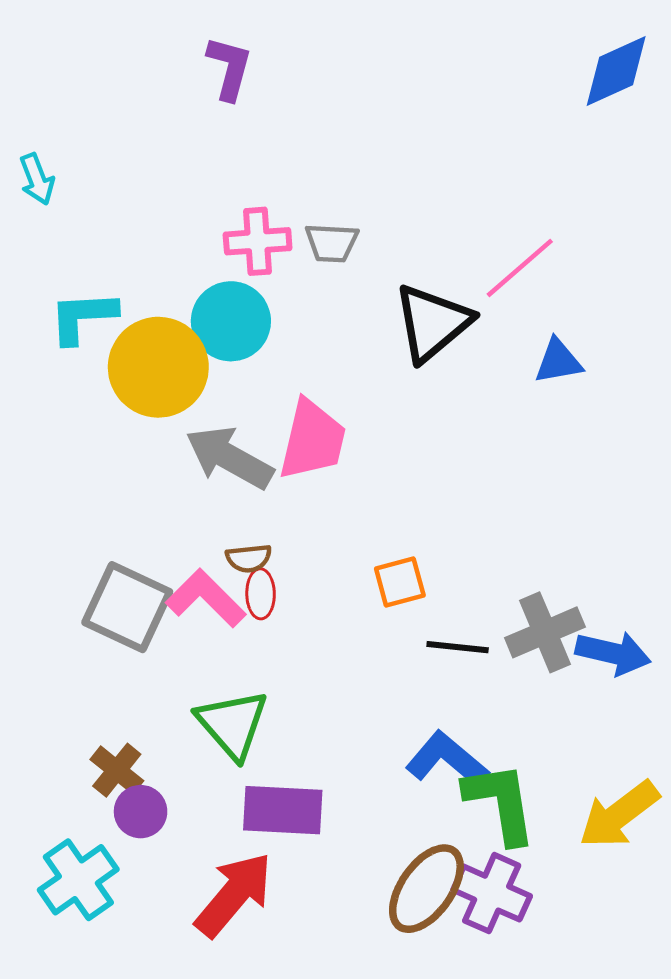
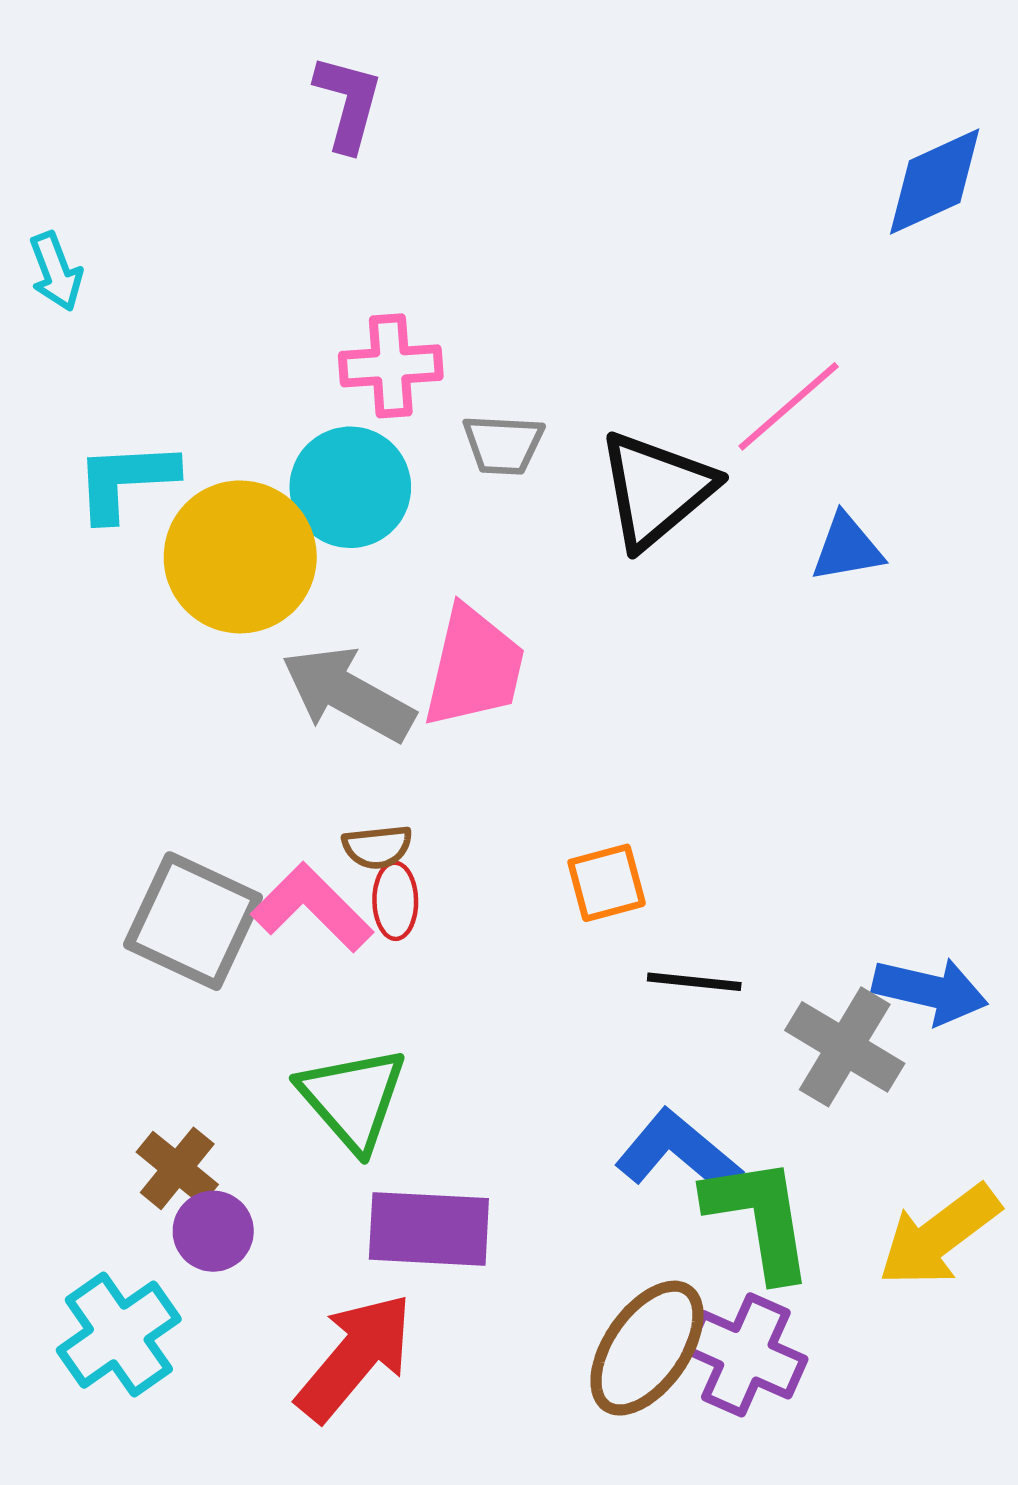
blue diamond: (616, 71) -> (935, 182), moved
gray trapezoid: (332, 243) -> (503, 445), moved
gray cross: (545, 632) -> (845, 1047), moved, turned -36

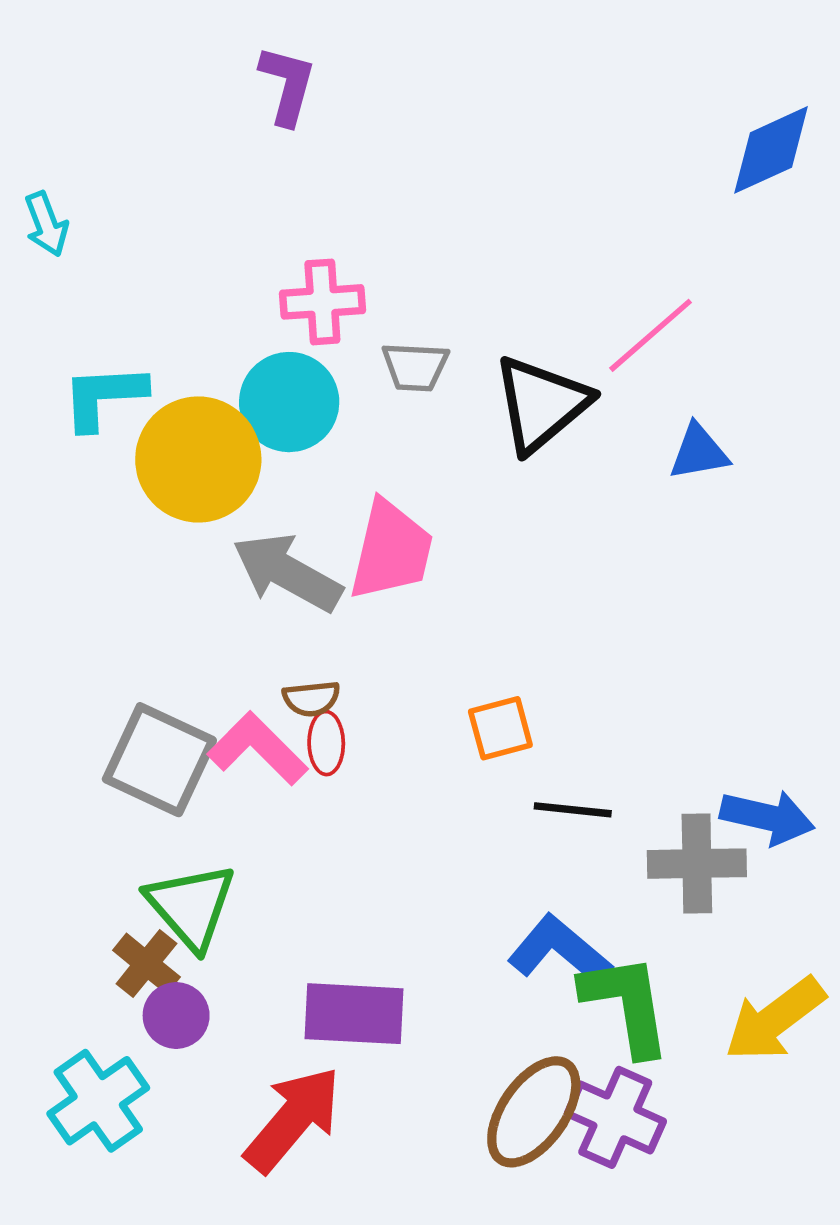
gray cross: (845, 1047) -> (697, 864), turned -32
green triangle: (353, 1099) -> (191, 906), moved

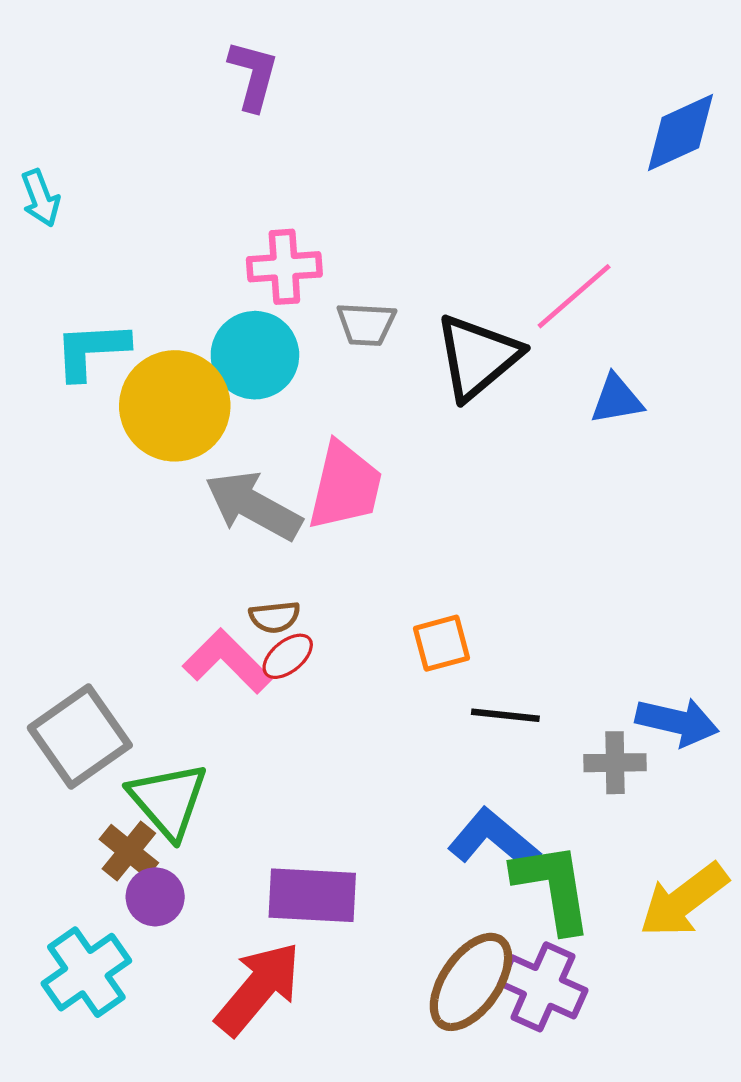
red ellipse: (326, 743) -> (288, 656), turned 52
gray square: (159, 760) -> (80, 736), moved, turned 30
gray cross: (697, 864) -> (615, 763), size x0.7

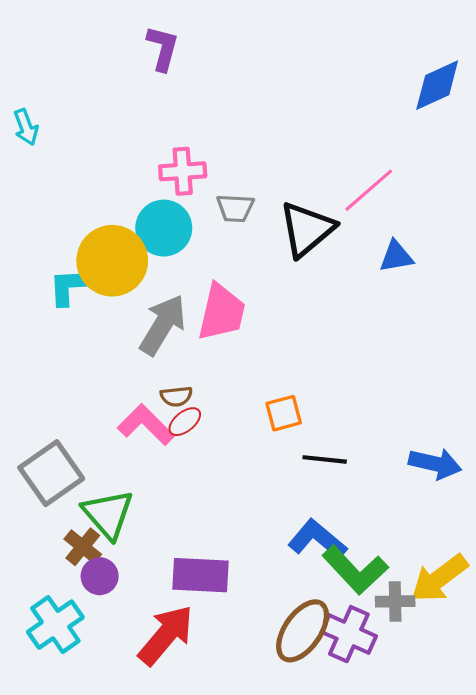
cyan L-shape: (91, 350) -> (72, 286), moved
gray arrow: (253, 506) -> (163, 325), turned 92
gray cross: (615, 763) -> (395, 601), moved
green L-shape: (553, 887) -> (355, 570), turned 146

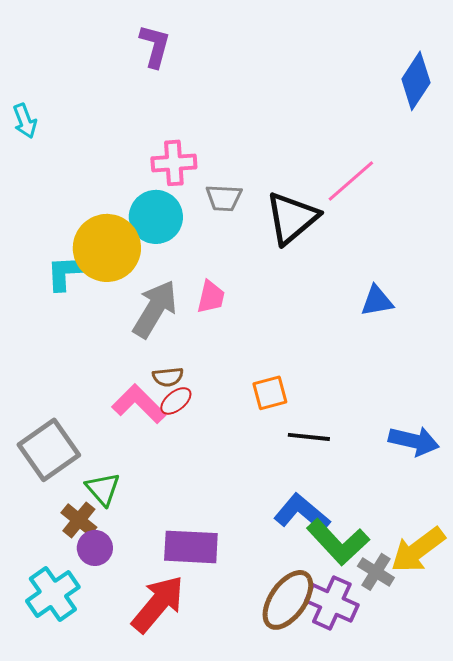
blue diamond: (437, 85) -> (416, 81), turned -32
blue triangle: (396, 256) -> (377, 301), moved
pink trapezoid: (222, 312) -> (211, 297), size x0.6
green triangle: (108, 514) -> (103, 489), size x0.7
gray cross: (395, 601) -> (376, 572), turned 33

